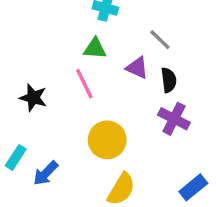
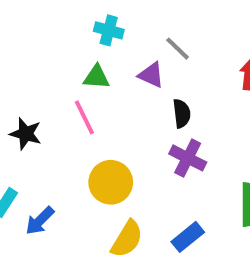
gray line: (160, 40) -> (178, 49), moved
purple triangle: (137, 68) -> (151, 75), moved
blue rectangle: (193, 187) -> (188, 237), moved

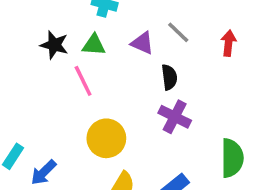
gray line: (178, 49) -> (178, 32), moved
black star: (26, 134) -> (54, 45), moved

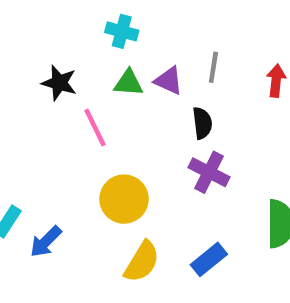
gray line: (178, 32) -> (213, 67), turned 55
green triangle: (94, 45) -> (128, 83), moved

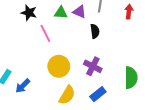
purple cross: (209, 172) -> (93, 66), moved

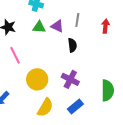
pink line: (45, 33) -> (15, 55), moved

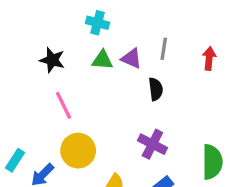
yellow circle: (37, 79) -> (78, 151), moved

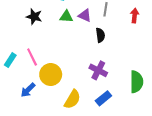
pink line: (64, 105) -> (32, 57), moved
cyan rectangle: (15, 160) -> (10, 60), moved

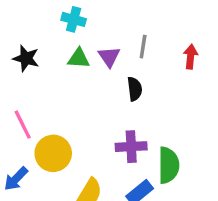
purple triangle: (85, 16) -> (109, 57), turned 32
purple cross: (98, 70) -> (131, 147), turned -30
green semicircle: (137, 82) -> (168, 165), moved

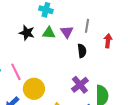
red arrow: (191, 57) -> (108, 41), moved
black star: (26, 58) -> (27, 33), moved
purple cross: (131, 147) -> (80, 85), turned -36

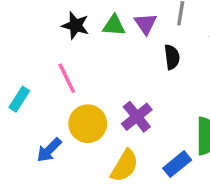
pink line: (16, 72) -> (67, 78), moved
purple cross: (80, 85) -> (137, 117), moved

